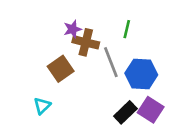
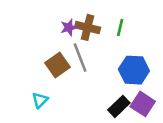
brown cross: (86, 42) -> (88, 27), moved
gray line: (111, 62) -> (80, 58), moved

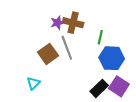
green line: (120, 27) -> (100, 37), moved

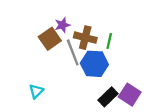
brown cross: (73, 23) -> (85, 38), moved
brown square: (48, 54) -> (50, 39), moved
blue hexagon: (112, 58) -> (94, 64), moved

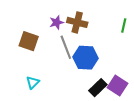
brown cross: (85, 38) -> (77, 22), moved
brown square: (50, 39) -> (29, 41), moved, turned -36
green line: (109, 41) -> (124, 26), moved

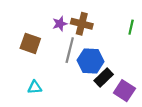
gray line: (66, 47) -> (70, 50), turned 35
cyan triangle: (33, 82) -> (35, 87), turned 40
black rectangle: (98, 88) -> (104, 77), moved

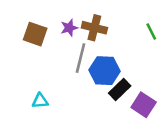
green line: (131, 27) -> (151, 32), turned -40
brown square: (30, 43) -> (35, 34), moved

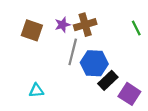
brown cross: (94, 28) -> (85, 25), turned -30

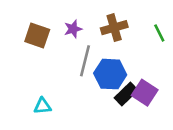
brown cross: (85, 25) -> (114, 28), moved
purple square: (129, 94) -> (145, 93), moved

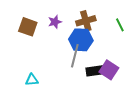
gray line: (85, 61) -> (75, 56), moved
blue hexagon: (110, 74) -> (81, 40), moved
black rectangle: (126, 94) -> (95, 71), turned 36

